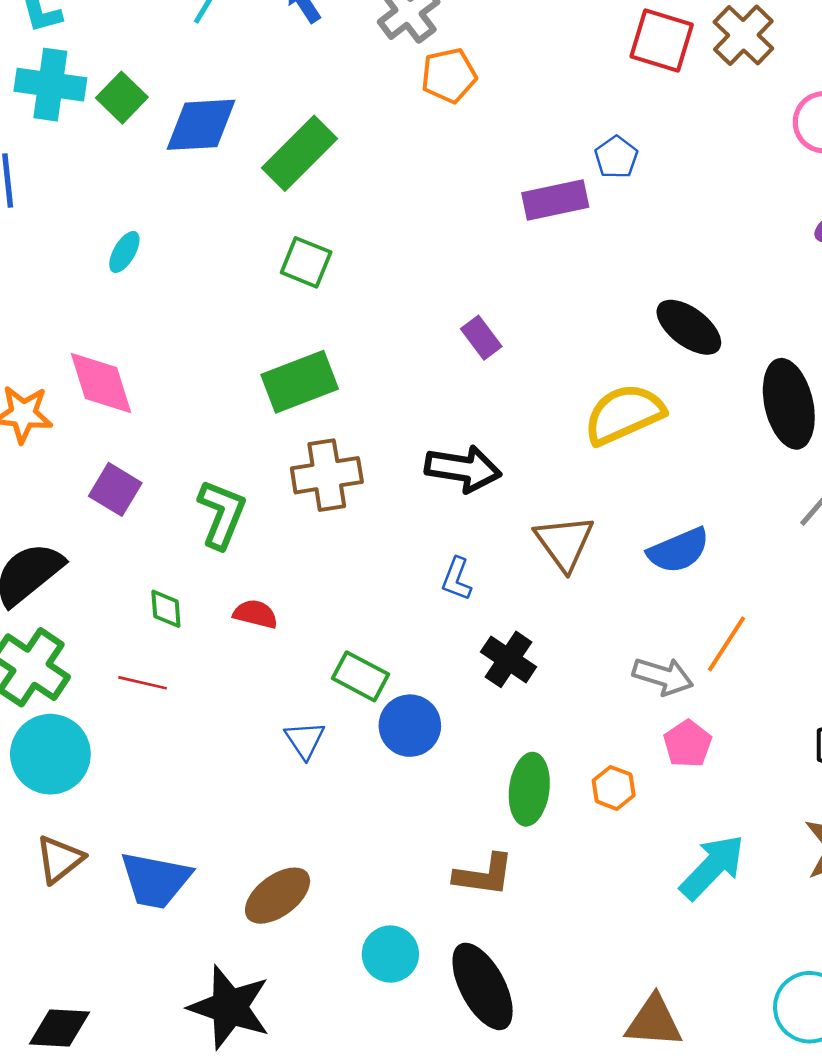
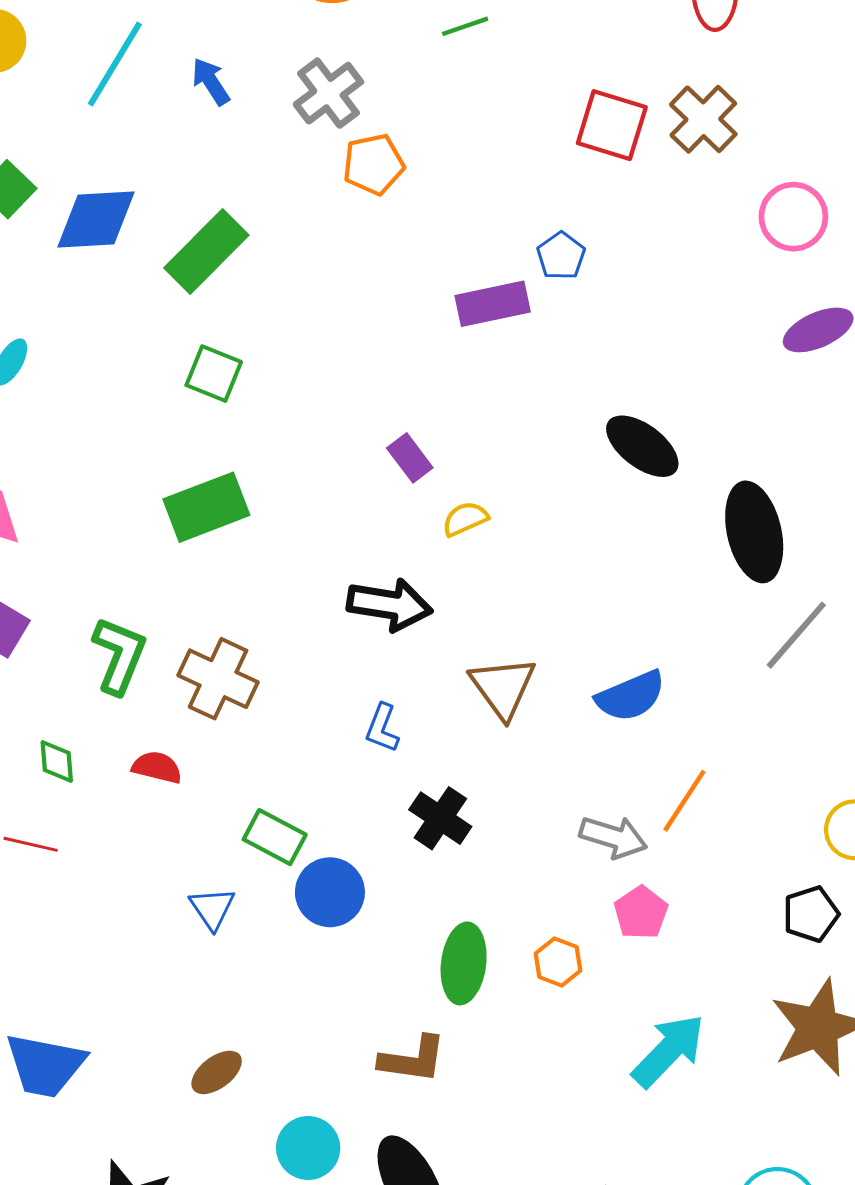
yellow semicircle: (624, 414) -> (465, 519), moved, size x0.5
brown cross: (327, 475) -> (218, 679), moved, turned 34
brown ellipse: (278, 896) -> (217, 1072), moved, size x0.7

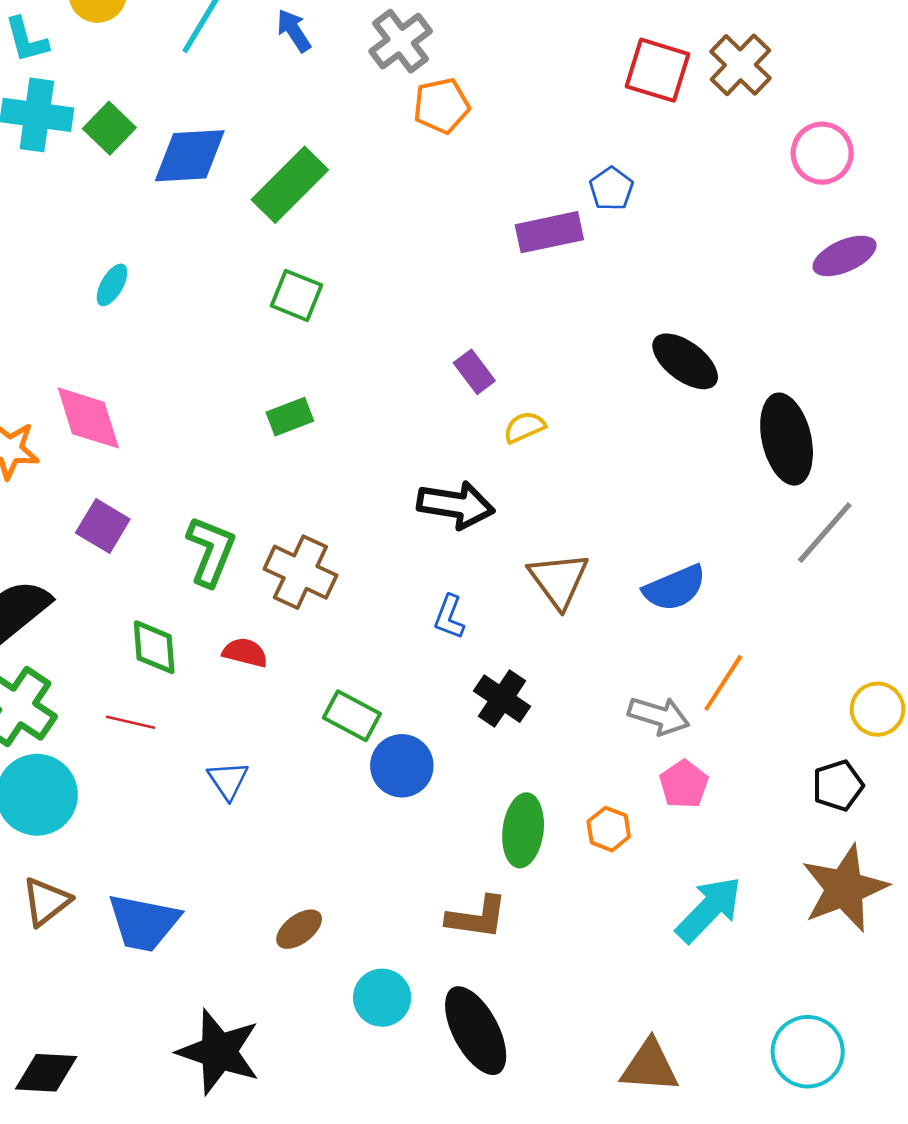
green rectangle: (206, 507) -> (290, 417), size x0.6
green diamond: (57, 761) -> (154, 647), size x1.4
blue triangle: (212, 908) -> (228, 780), moved

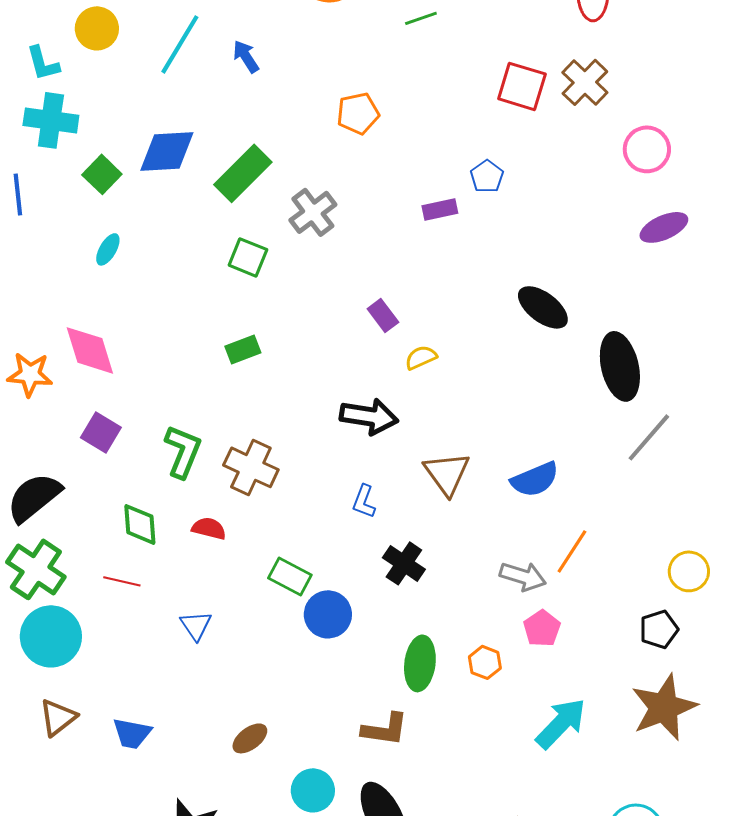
gray cross: (401, 41) -> (313, 212), moved
green square: (109, 128) -> (102, 174), moved
purple rectangle: (549, 232) -> (440, 209), size x0.7
blue trapezoid: (144, 923) -> (132, 733), size x0.7

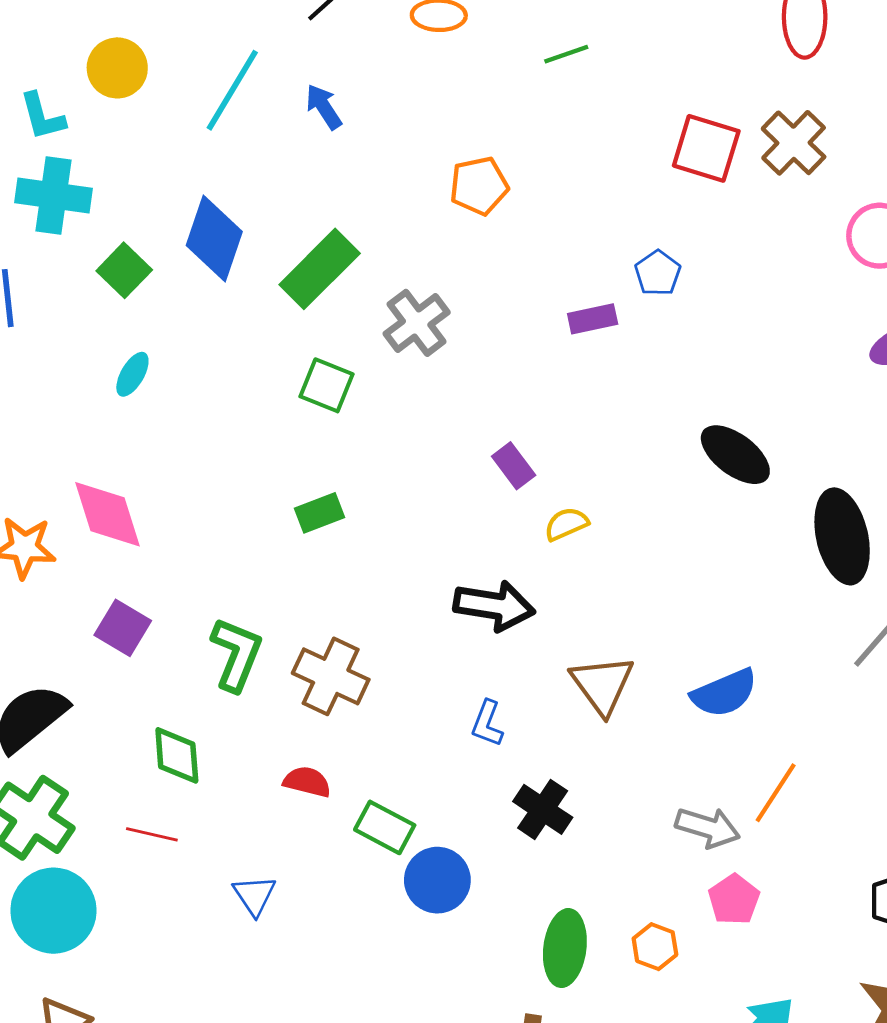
blue diamond: (167, 151) -> (214, 238), turned -68
red semicircle: (209, 528) -> (307, 782), moved

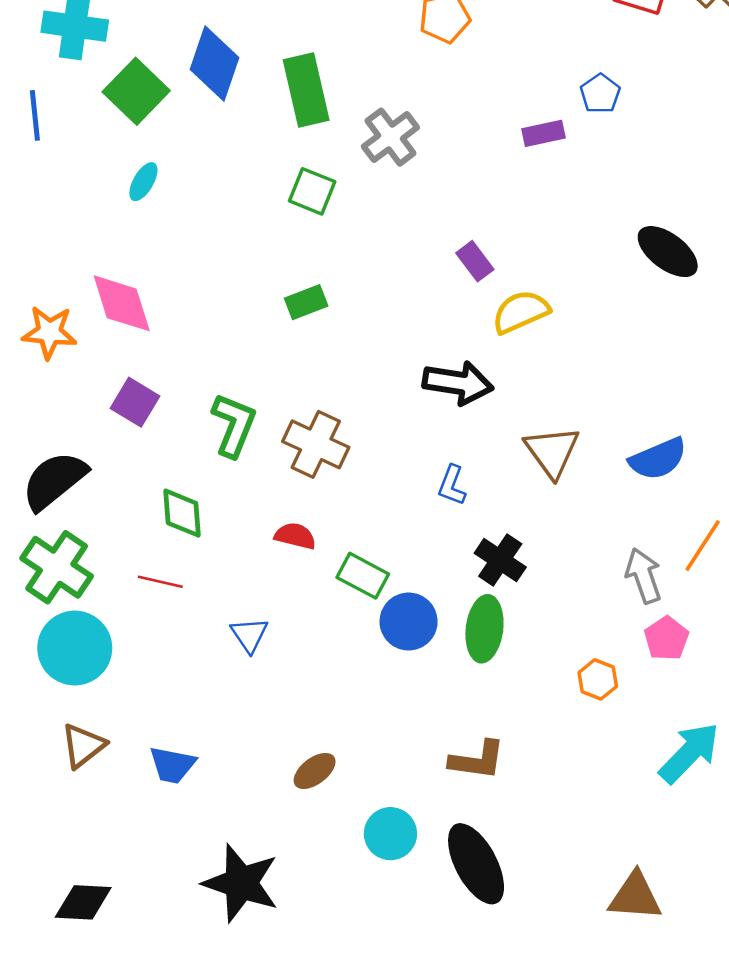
green rectangle: (320, 269) -> (306, 90), turned -58
green square: (124, 270) -> (136, 91), size x1.4
yellow semicircle: (566, 524) -> (521, 312), size x1.5
gray arrow: (708, 827) -> (644, 576), turned -126
green ellipse: (565, 948) -> (484, 629), moved

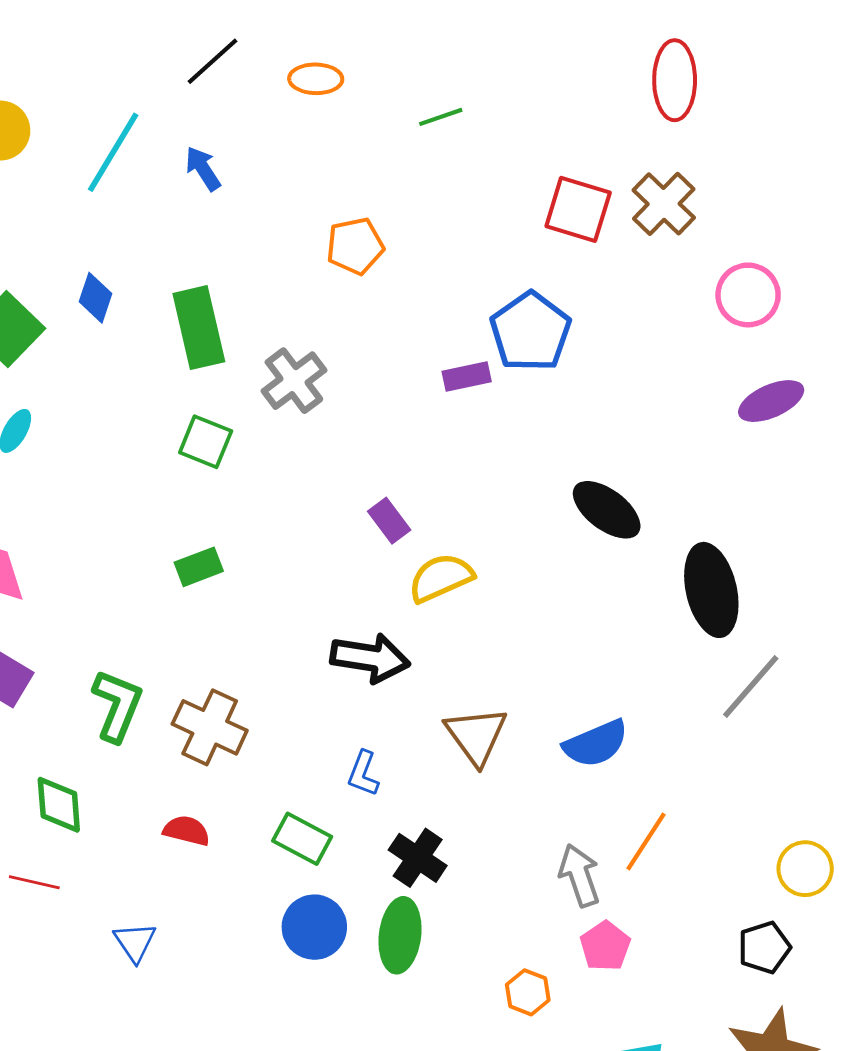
blue diamond: (215, 64) -> (95, 298), size x0.6
blue pentagon: (600, 94) -> (531, 332), size x1.8
green rectangle: (363, 576) -> (302, 839), moved

